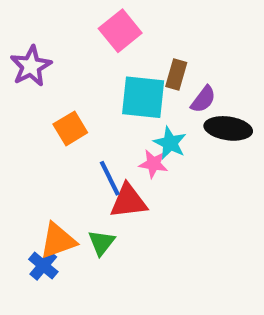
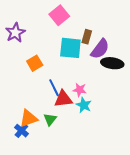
purple semicircle: (203, 99) -> (100, 49), size x1.5
cyan star: (170, 143) -> (84, 105), moved
pink star: (153, 164) -> (80, 90), moved

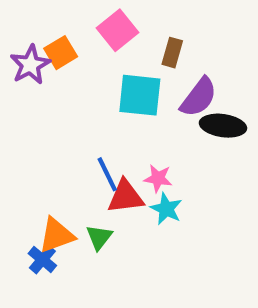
brown rectangle: (87, 37) -> (172, 53), moved
orange square: (35, 63) -> (61, 53), moved

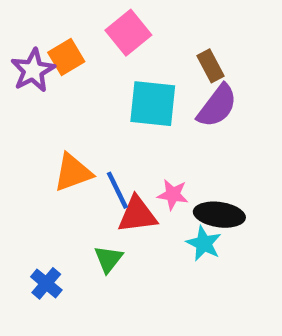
brown rectangle: (172, 53) -> (210, 66), moved, turned -44
black ellipse: (223, 126) -> (219, 215), moved
cyan star: (166, 209) -> (204, 243), moved
orange triangle: (57, 235) -> (73, 172), moved

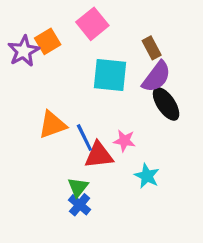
black ellipse: (219, 215) -> (166, 104), moved, turned 48
blue cross: (46, 283) -> (80, 205), moved

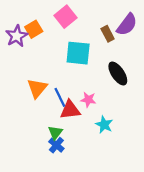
purple semicircle: (156, 77) -> (127, 25), moved
orange triangle: (52, 125) -> (37, 88), turned -30

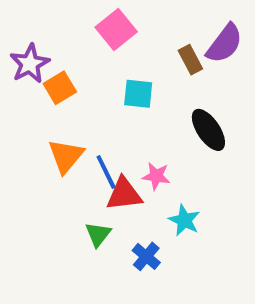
orange square: (34, 29) -> (60, 88), moved
cyan square: (78, 53) -> (138, 94), size x0.7
blue cross: (56, 145) -> (146, 256), moved

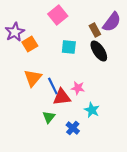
black ellipse: (208, 130) -> (99, 51), moved

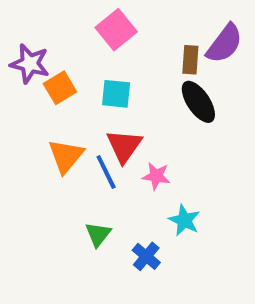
brown rectangle: (95, 30) -> (190, 60), turned 32
purple star: (15, 32) -> (30, 64), turned -30
cyan square: (69, 47) -> (116, 94), moved
red triangle: (62, 97) -> (124, 146), moved, turned -48

